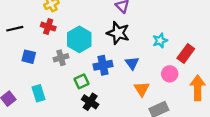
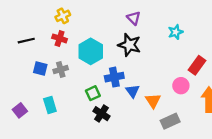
cyan star: (160, 41) -> (176, 32), moved
gray cross: (61, 58) -> (61, 70), moved
blue triangle: (132, 63) -> (133, 91), moved

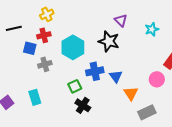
purple triangle: (134, 18) -> (121, 20), moved
red cross: (60, 38) -> (44, 35), turned -32
black line: (26, 41) -> (14, 28), moved
blue square: (40, 68) -> (30, 48), moved
blue triangle: (133, 91) -> (116, 76), moved

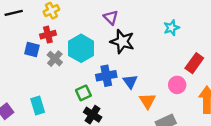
purple triangle: (121, 20) -> (111, 17), moved
black line: (14, 28) -> (14, 13), moved
gray cross: (45, 64) -> (55, 59), moved, turned -32

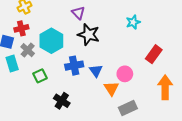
pink circle: (177, 85) -> (125, 74), moved
green square: (83, 93) -> (40, 76), moved
cyan rectangle: (38, 105) -> (12, 64), moved

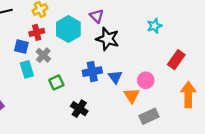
cyan hexagon: (51, 41) -> (68, 29), moved

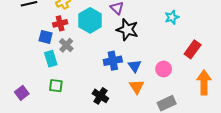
green square: (56, 82) -> (56, 86), moved, turned 32
orange triangle: (132, 96) -> (137, 87), moved

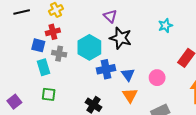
cyan hexagon: (90, 20) -> (89, 47), moved
gray cross: (66, 45) -> (59, 54), turned -32

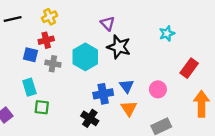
cyan rectangle: (44, 67) -> (29, 87), moved
blue cross: (106, 69) -> (103, 94), moved

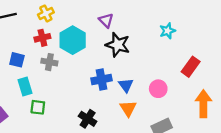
blue square: (31, 55) -> (17, 60), moved
cyan hexagon: (85, 57) -> (73, 40), moved
blue cross: (103, 94) -> (101, 79), moved

